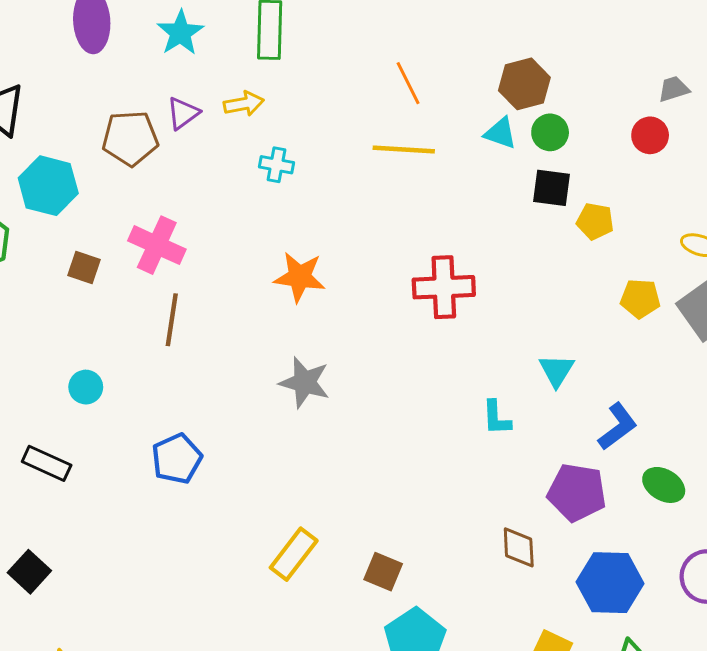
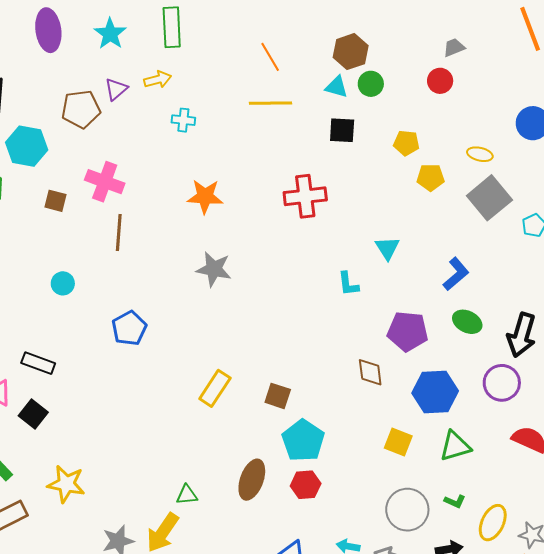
black square: (551, 188) -> (342, 130), moved
yellow pentagon: (640, 299) -> (430, 177), moved
blue L-shape: (618, 426) -> (456, 274), moved
black rectangle: (47, 463) -> (38, 363), moved

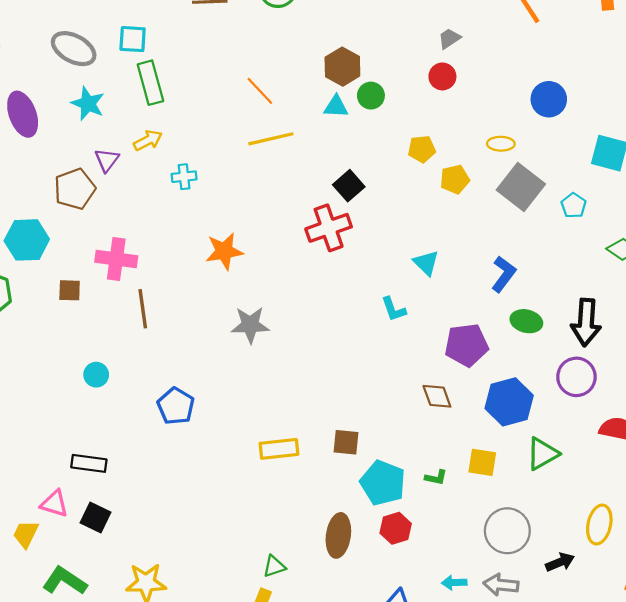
black square: (342, 130) -> (349, 186), moved, turned -32
yellow rectangle: (215, 388) -> (279, 449), turned 63
green L-shape: (455, 501) -> (436, 477), moved

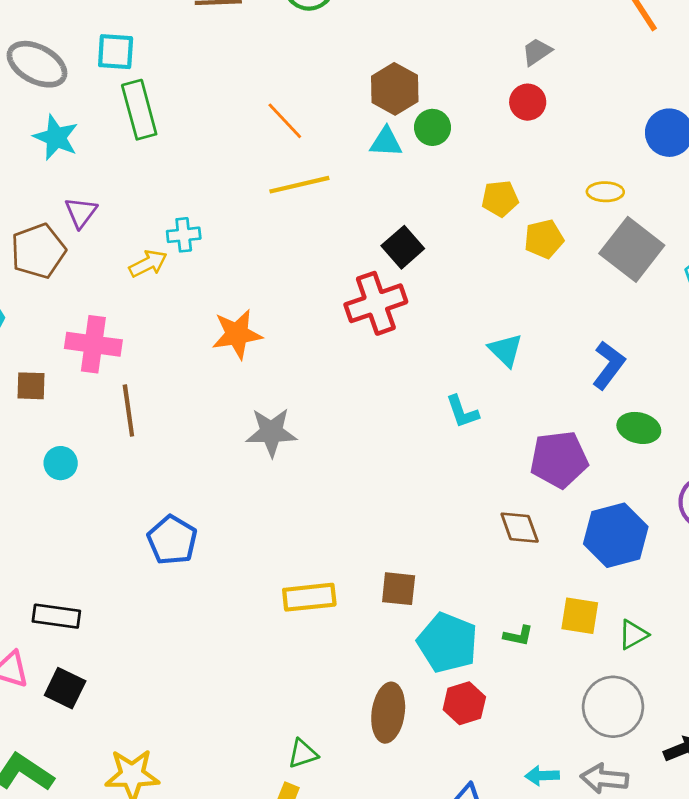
yellow arrow: (148, 140) -> (148, 264), moved
cyan circle: (96, 375) -> (61, 463), moved
green triangle: (542, 454) -> (633, 635), moved, size x0.7

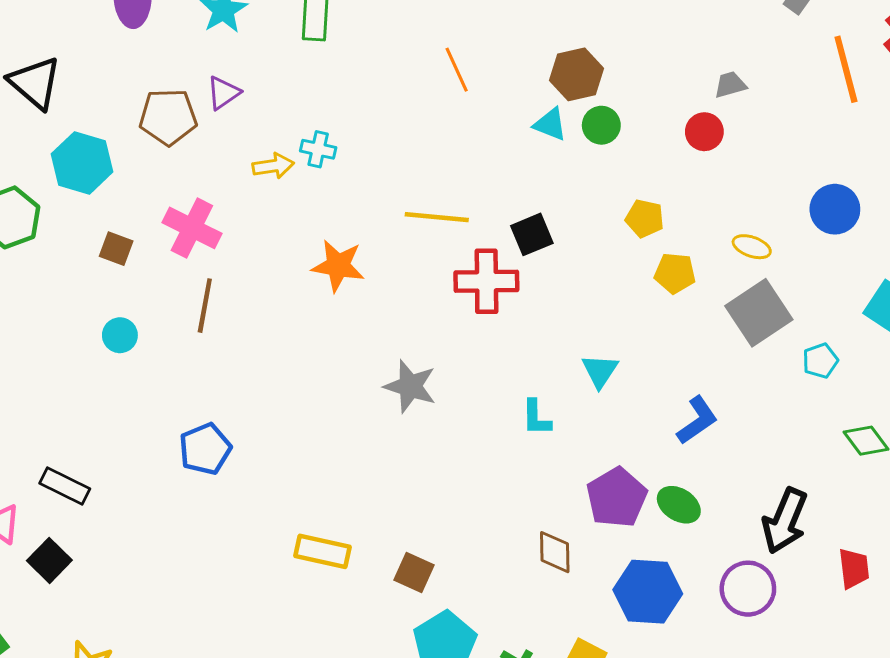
yellow line: (299, 185) -> (437, 217), moved
green ellipse: (639, 428) -> (679, 505), moved
gray star: (271, 432) -> (410, 386), moved
purple pentagon: (559, 459) -> (617, 497), turned 30

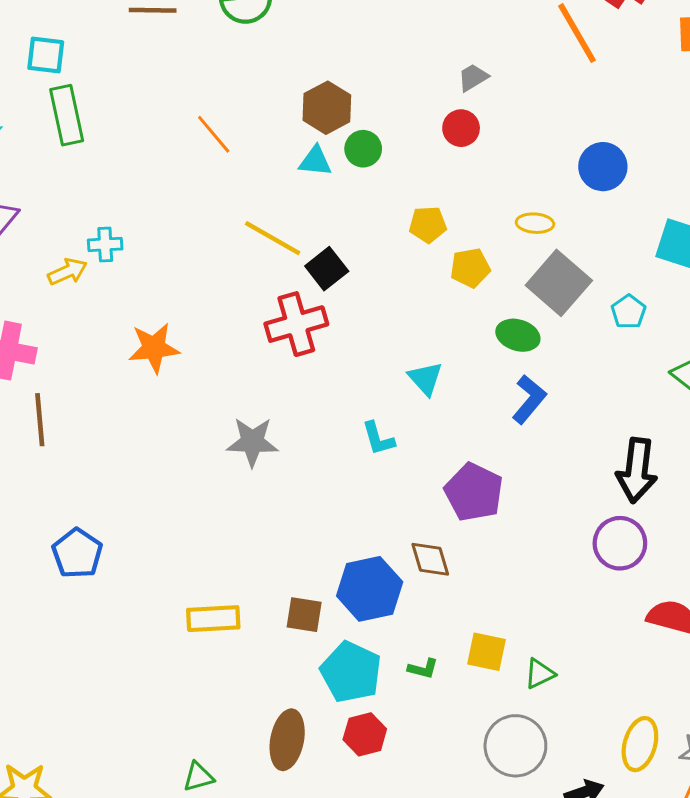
yellow line: (437, 217) -> (273, 238), moved, turned 40
green ellipse: (679, 505) -> (518, 335), moved
blue hexagon: (648, 592) -> (370, 589), moved

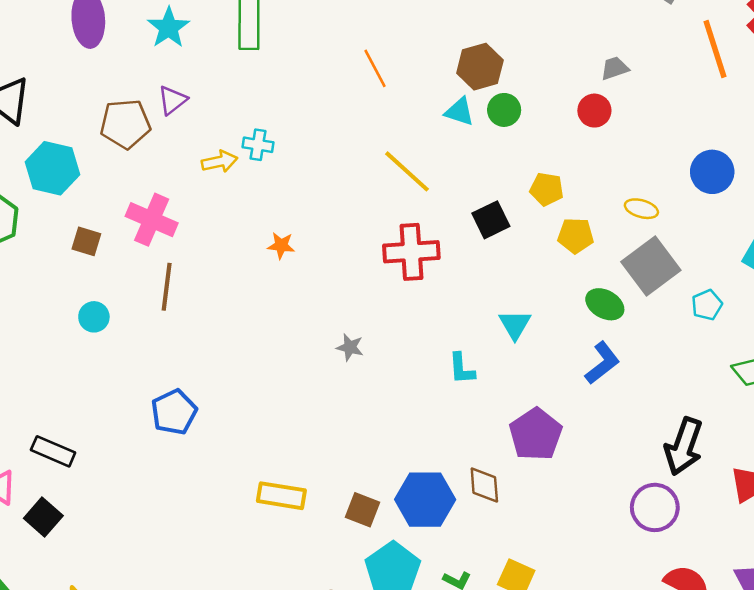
black square: (327, 269) -> (491, 220), moved
orange star: (154, 348) -> (281, 246), size x0.6
gray star: (252, 442) -> (350, 347), size x0.6

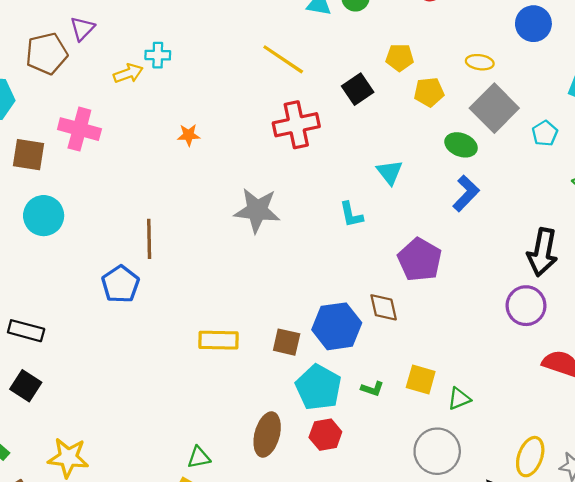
brown square: (86, 241) -> (29, 155), size x1.4
brown line: (167, 287) -> (149, 239), moved
cyan circle: (94, 317) -> (44, 216), size x1.6
gray star: (350, 347) -> (257, 210), size x2.0

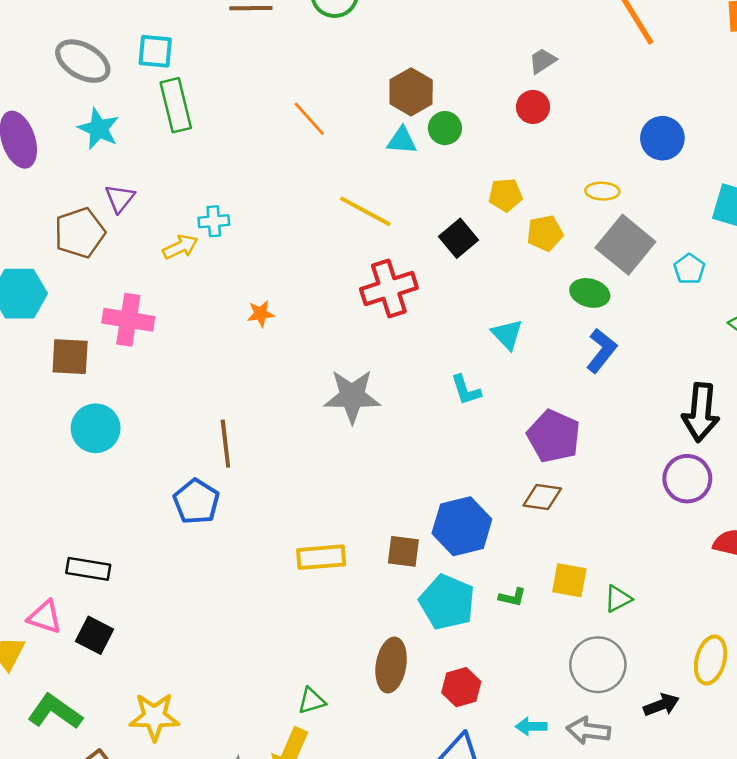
brown diamond: (384, 307) -> (542, 497), moved, turned -64
red hexagon: (325, 435) -> (461, 687), moved

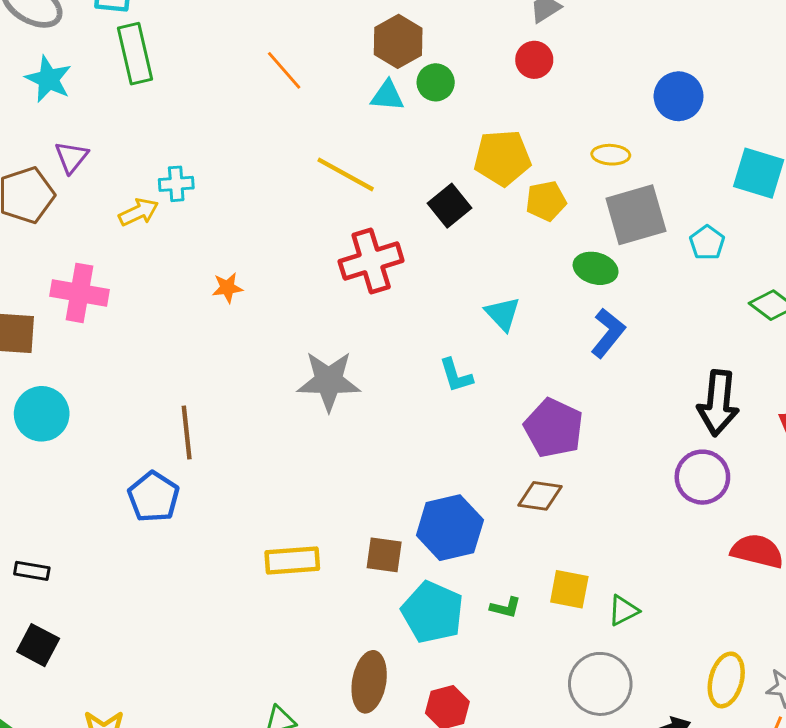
yellow pentagon: (505, 195) -> (502, 158), size x1.5
gray square: (625, 245) -> (636, 215), turned 34
black rectangle: (88, 569) -> (32, 571), size x0.7

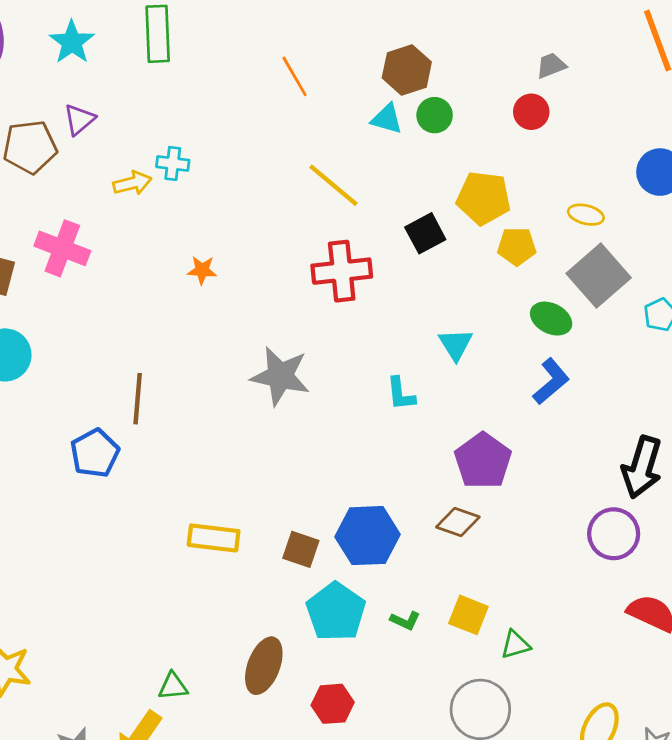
gray square: (636, 215) -> (599, 276), turned -36

